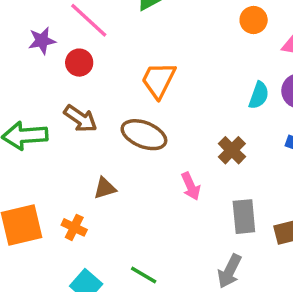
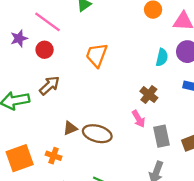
brown arrow: (80, 119) -> (49, 86), turned -70
brown ellipse: (144, 135) -> (97, 134), moved
pink arrow: (191, 186) -> (139, 119), moved

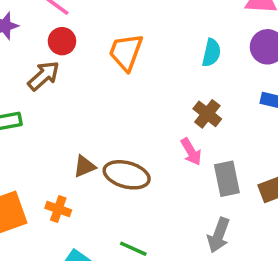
red circle: (45, 50) -> (62, 41), moved
cyan semicircle: (162, 57) -> (211, 53), moved
brown arrow: (49, 86) -> (44, 76), moved

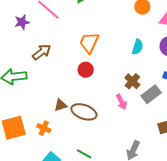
red circle: (62, 41) -> (86, 70), moved
gray rectangle: (227, 179) -> (151, 94), moved, turned 60

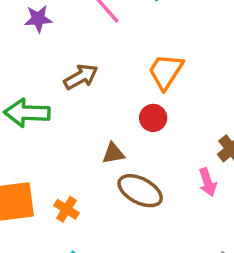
purple star: (22, 22) -> (38, 19), moved
brown triangle: (61, 105) -> (113, 153), moved

